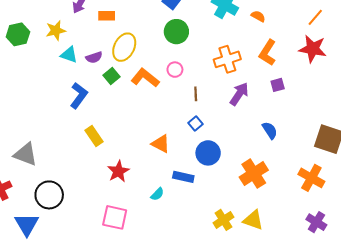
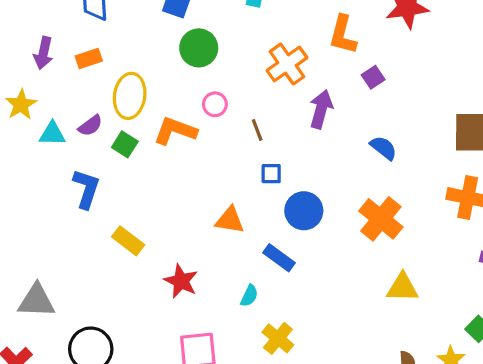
blue square: (196, 124) -> (271, 174), turned -32
blue rectangle: (183, 177) -> (279, 258), turned 42
yellow cross: (224, 220) -> (278, 338), moved

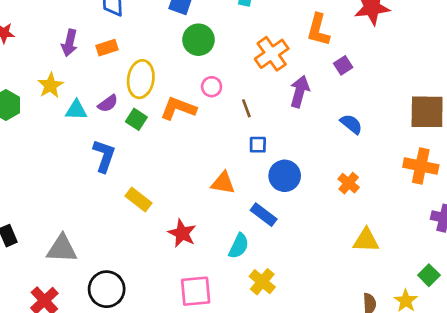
orange cross: (381, 219) -> (349, 183), size x0.6
cyan semicircle: (249, 296) -> (239, 246), size x1.4

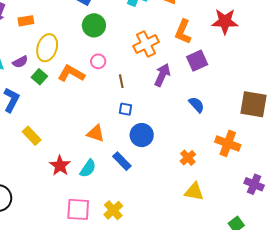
purple square: (343, 65) -> (197, 61), size x1.5
orange cross: (421, 166) -> (228, 143), moved
orange cross: (349, 183) -> (188, 158), moved
cyan semicircle: (239, 246) -> (88, 168), moved
pink square: (196, 291) -> (78, 209), moved

